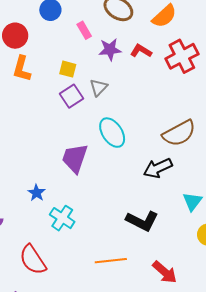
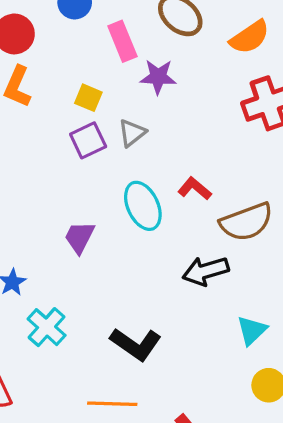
pink rectangle: (84, 30) -> (122, 41), size x1.4
red L-shape: (141, 51) -> (195, 189), moved
purple trapezoid: (75, 158) -> (79, 237), size x0.7
black L-shape: (142, 221) -> (136, 344), moved

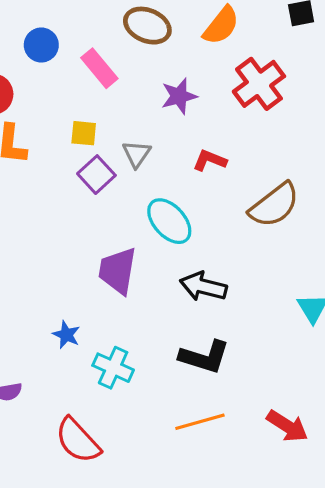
purple star: (158, 77) -> (179, 96), moved
red L-shape: (195, 189) -> (210, 160), moved
purple trapezoid: (79, 237) -> (118, 271), size x1.4
black arrow: (206, 271) -> (203, 286), moved, turned 48

